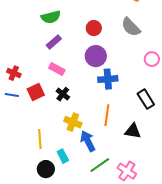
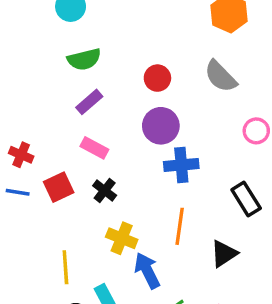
black triangle: (133, 131) -> (224, 254), turned -42

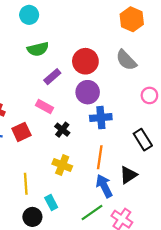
red circle: (157, 78) -> (85, 61), size x1.5
purple rectangle: (89, 102) -> (52, 77), moved
black cross: (105, 191) -> (62, 130), moved
blue arrow: (147, 271) -> (104, 186), moved

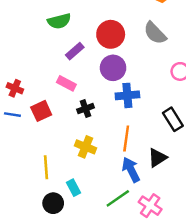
black cross: (62, 130) -> (85, 109), turned 32

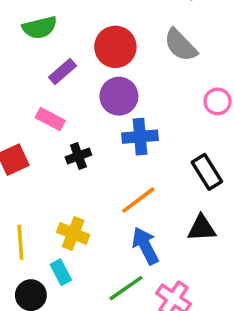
orange line: (126, 139) -> (138, 200), turned 45
yellow cross: (85, 147) -> (73, 233), moved
black triangle: (157, 158) -> (202, 228), moved, turned 30

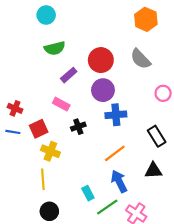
yellow cross: (73, 233) -> (50, 151), moved
cyan rectangle: (61, 272) -> (88, 193), moved

